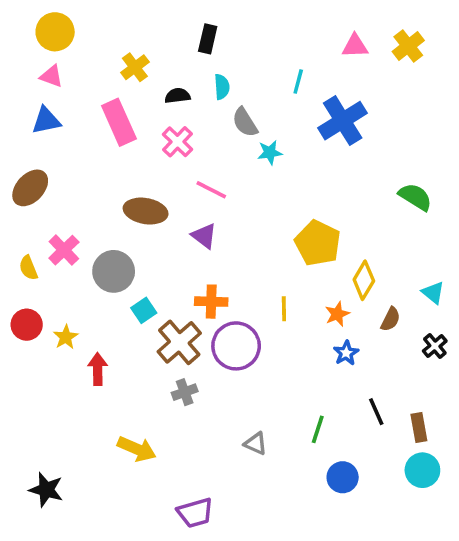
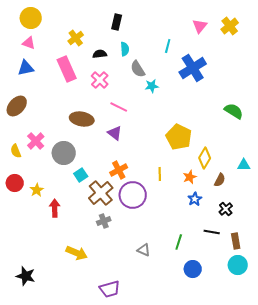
pink triangle: (355, 46) -> (200, 26), turned -49
cyan triangle: (433, 293) -> (244, 165), turned -40
orange cross: (211, 302) -> (119, 170), turned -30
black cross: (435, 346) -> (226, 209), moved
black line: (376, 412) -> (212, 232), turned -56

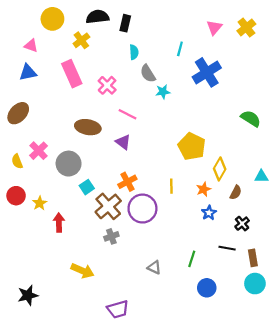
yellow circle: (31, 18) -> (52, 19), moved
black semicircle: (100, 54) -> (97, 17), moved, size x1.5
black star: (26, 276) -> (28, 295), turned -30

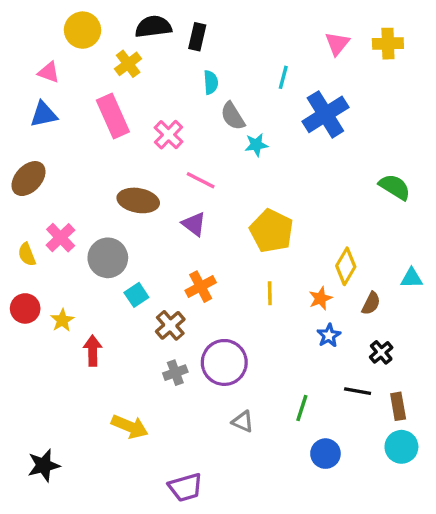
yellow cross: (246, 27) -> (388, 44), turned 36
yellow pentagon: (192, 146) -> (271, 231), moved
brown cross: (108, 206) -> (170, 325), size x0.7
purple circle: (142, 209) -> (224, 362), moved

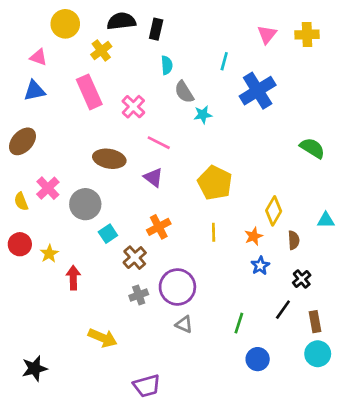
brown semicircle: (371, 303) -> (294, 240), turned -30
black line: (358, 391) -> (283, 310), turned -65
gray triangle: (243, 422) -> (184, 324), moved

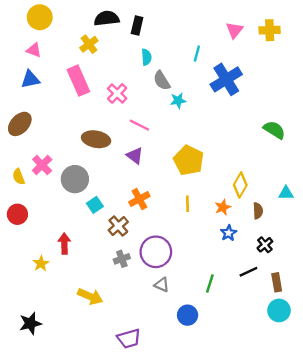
yellow circle: (65, 24) -> (40, 17), moved
yellow star: (49, 254) -> (41, 264), moved
black line: (283, 310) -> (248, 272), turned 30
blue circle: (258, 359) -> (188, 315), moved

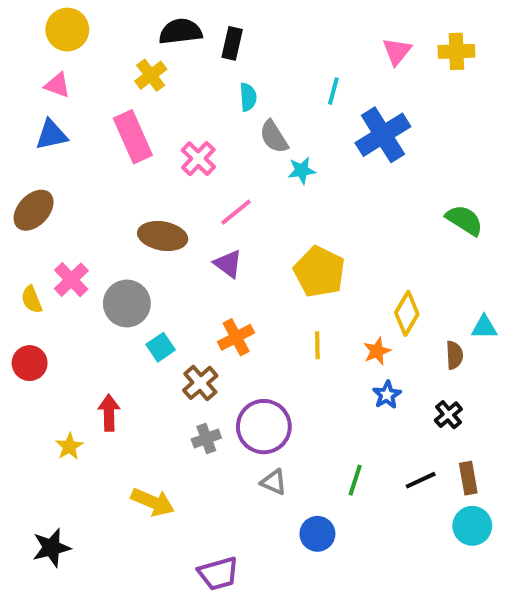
pink line: (139, 125) -> (236, 212), turned -66
brown semicircle: (258, 211) -> (454, 355), moved
black line: (248, 272) -> (421, 480), moved

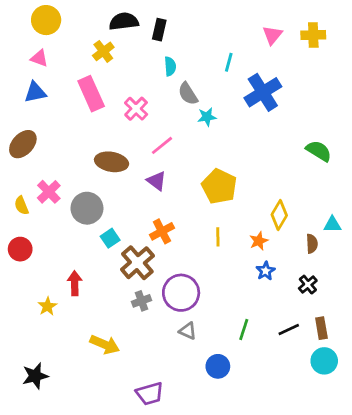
brown cross: (200, 383) -> (137, 263), size x1.4

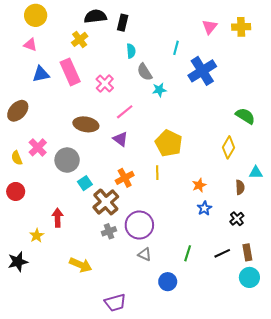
blue triangle: (35, 92) -> (41, 74), moved
yellow diamond: (279, 215) -> (228, 147), moved
yellow line: (218, 237) -> (157, 173), moved
black star: (35, 376) -> (18, 262), moved

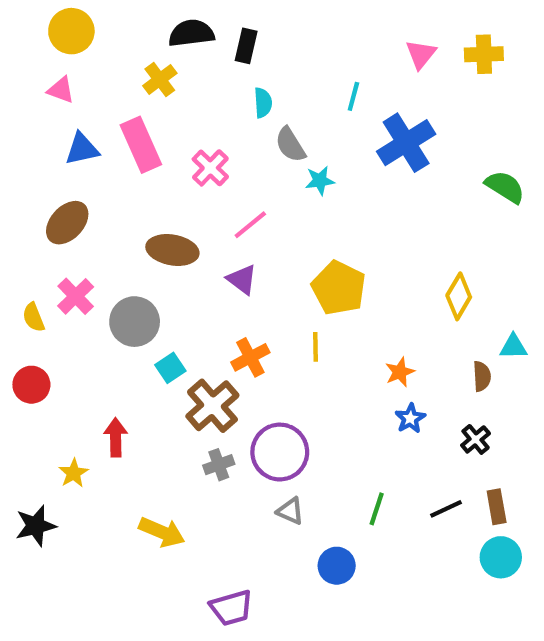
brown ellipse: (18, 111) -> (67, 223), moved
green semicircle: (245, 116) -> (505, 187), moved

